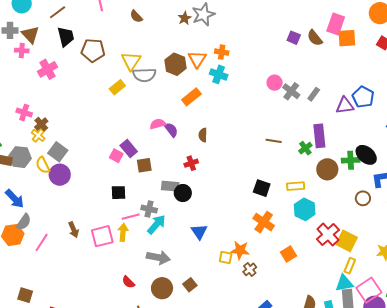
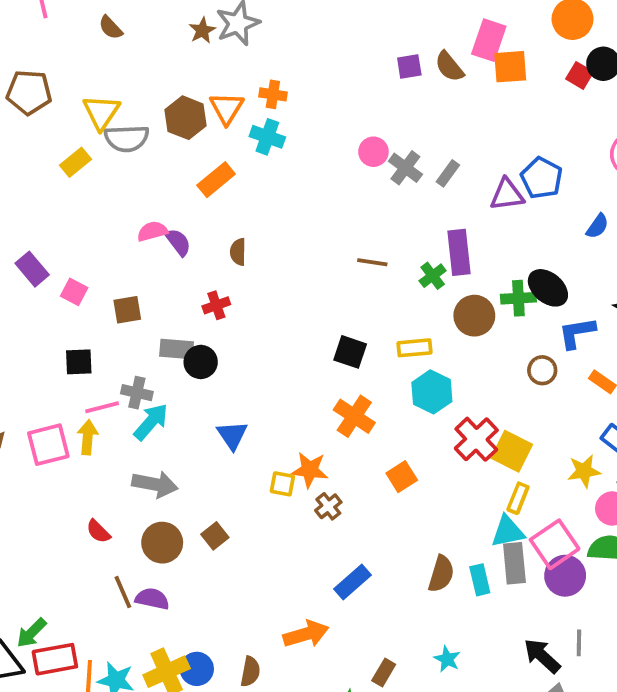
purple square: (294, 38) -> (409, 67), turned -32
purple rectangle: (129, 149) -> (32, 269), moved

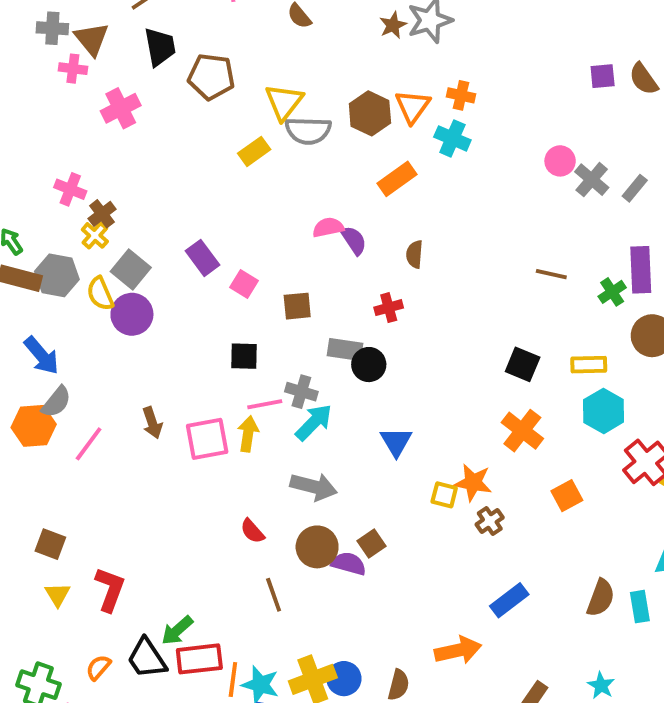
purple semicircle: (152, 599) -> (349, 564), moved

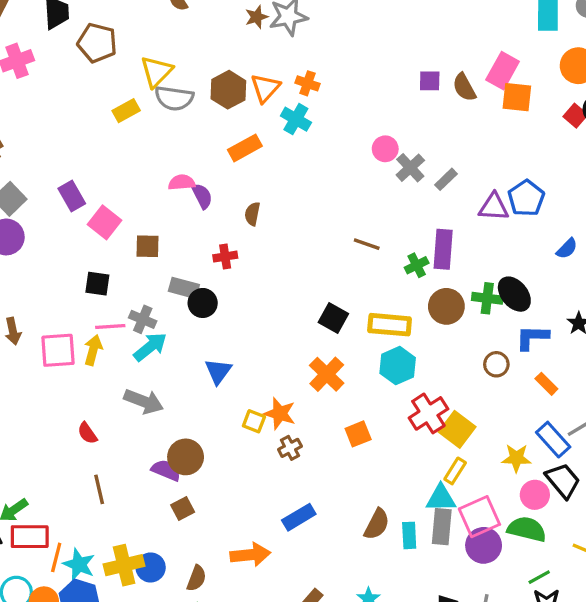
pink square: (244, 284) -> (105, 222), size x1.4
yellow rectangle: (589, 365) -> (390, 325), size x1.4
brown square: (372, 544) -> (183, 508), moved
brown circle: (317, 547) -> (186, 457), moved

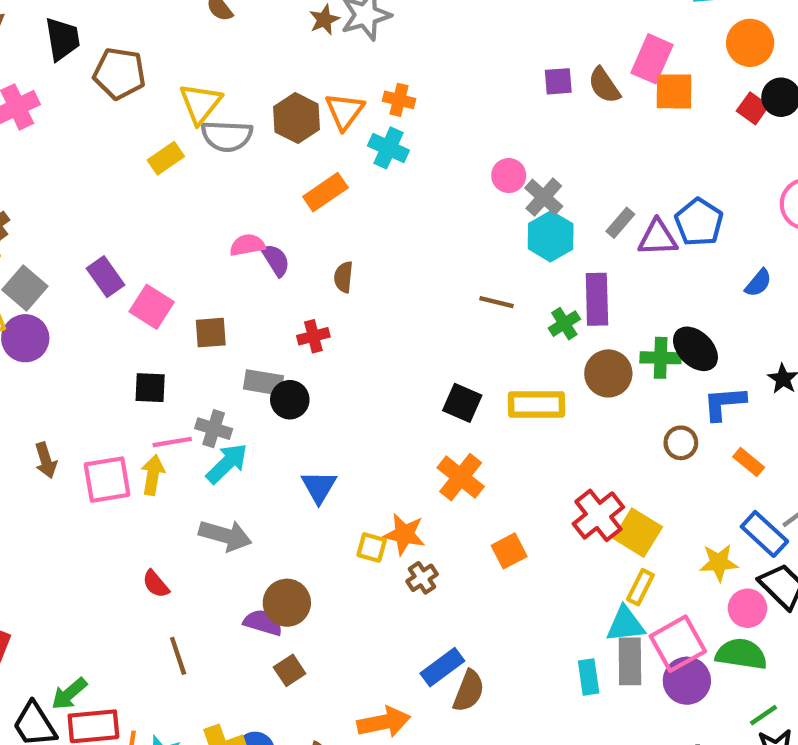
gray rectangle: (446, 179) -> (620, 223), moved
cyan hexagon: (398, 366) -> (551, 236), moved
brown semicircle: (377, 524) -> (469, 691), moved

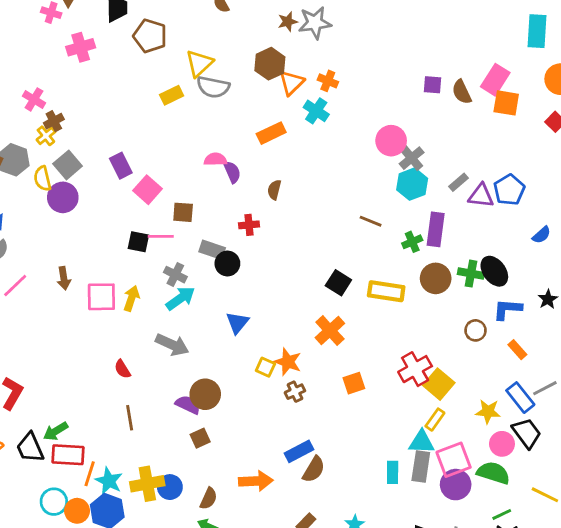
brown hexagon: (297, 118) -> (270, 64), moved
pink circle: (509, 176) -> (391, 141), size x1.4
pink line: (172, 442) -> (161, 236), moved

